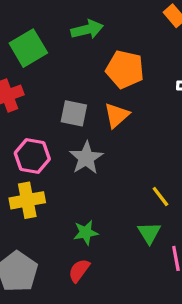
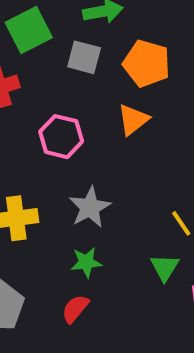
gray square: (74, 113) -> (84, 57), moved
pink hexagon: (32, 156) -> (61, 137), moved
gray star: (86, 158) -> (90, 207), moved

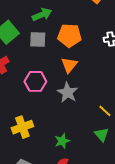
gray star: (90, 207) -> (68, 92), moved

